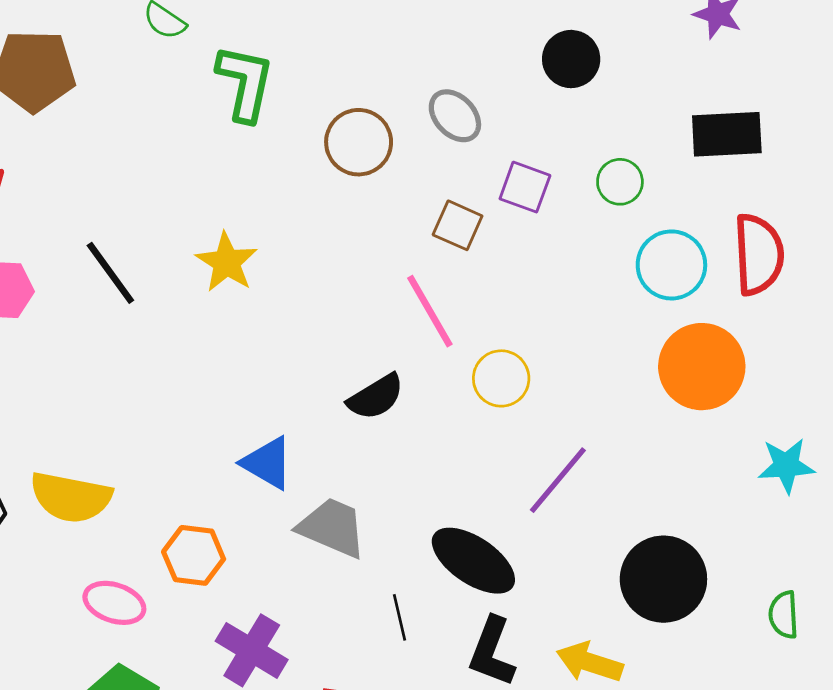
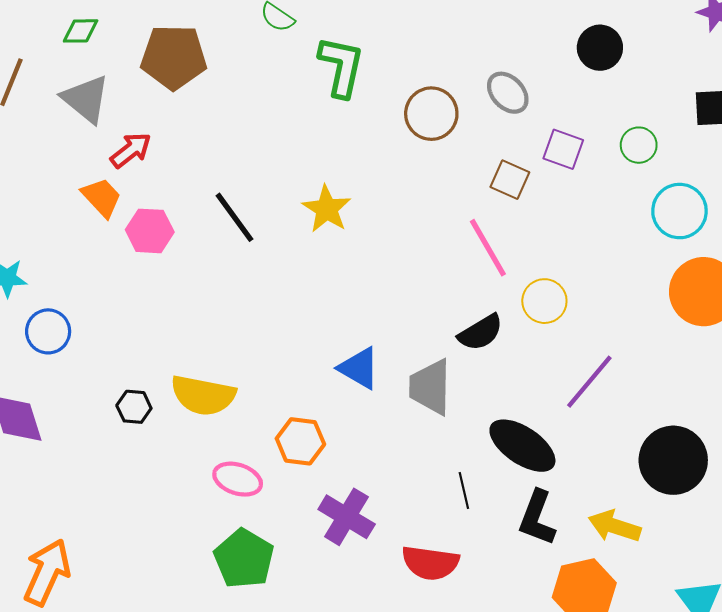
black semicircle: (376, 397) -> (481, 332), moved
gray trapezoid: (332, 528) -> (430, 387), moved, turned -112

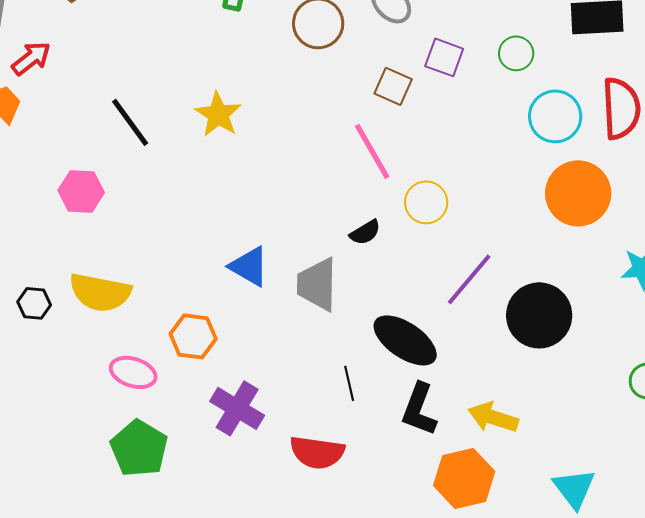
pink hexagon: (150, 231) -> (81, 191), moved
black semicircle: (481, 332) -> (365, 232), size x0.7
black circle: (673, 460) -> (539, 315), moved

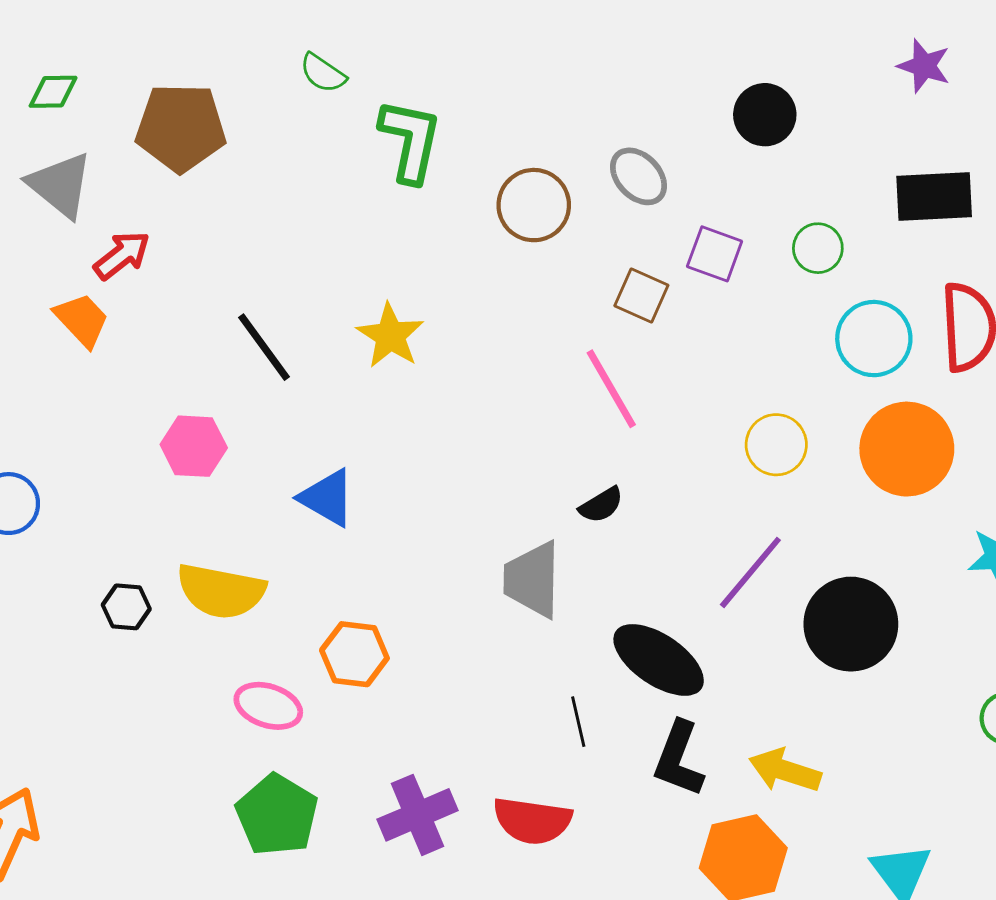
yellow circle: (426, 202) -> (776, 445), moved
blue triangle: (249, 266) -> (327, 498), moved
purple cross: (237, 408) -> (418, 815), moved, turned 36

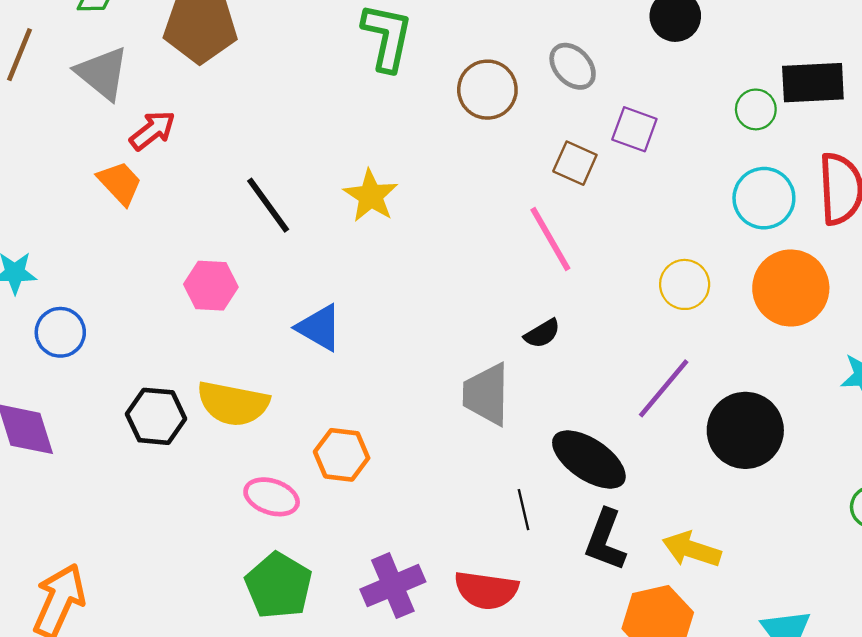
green circle: (818, 248) -> (756, 109), moved
black hexagon: (126, 607) -> (156, 416), size x1.5

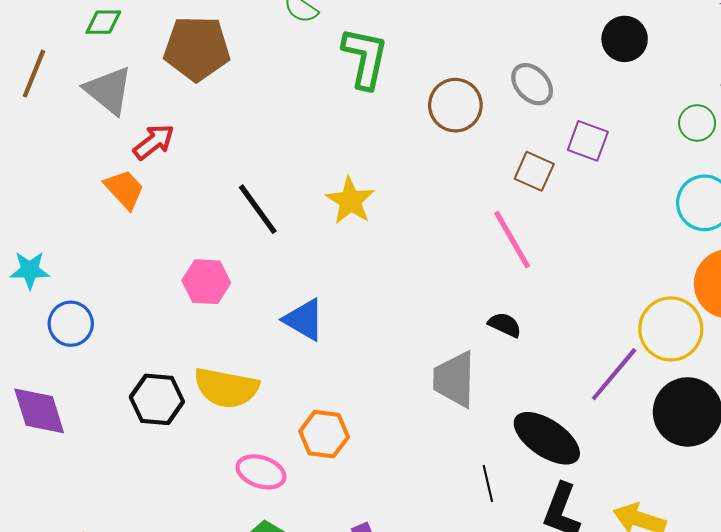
yellow circle: (685, 284) -> (671, 329), moved, size x1.4
black semicircle: (542, 333) -> (505, 325), turned -124

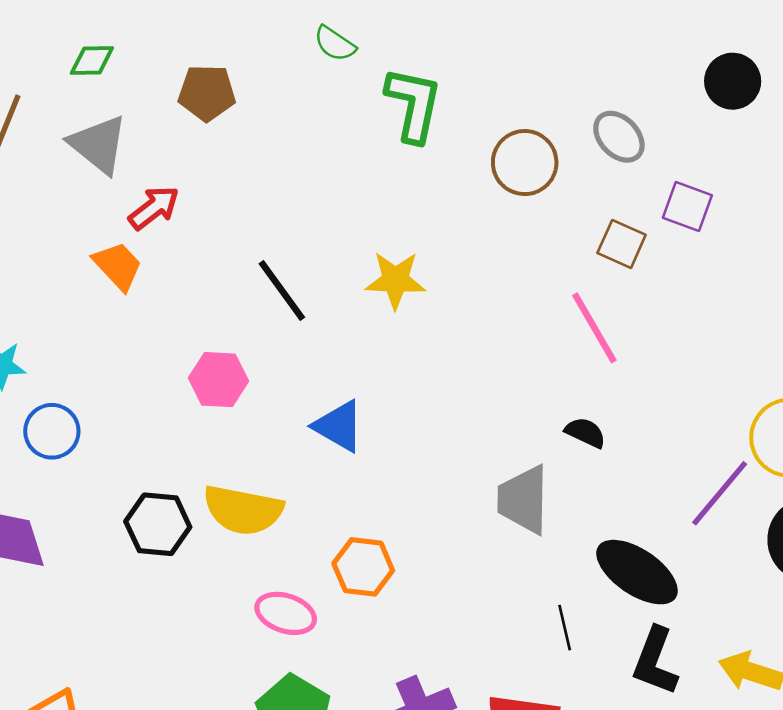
brown pentagon: (197, 48) -> (207, 93), size x0.7
yellow star: (350, 201) -> (395, 280), turned -30

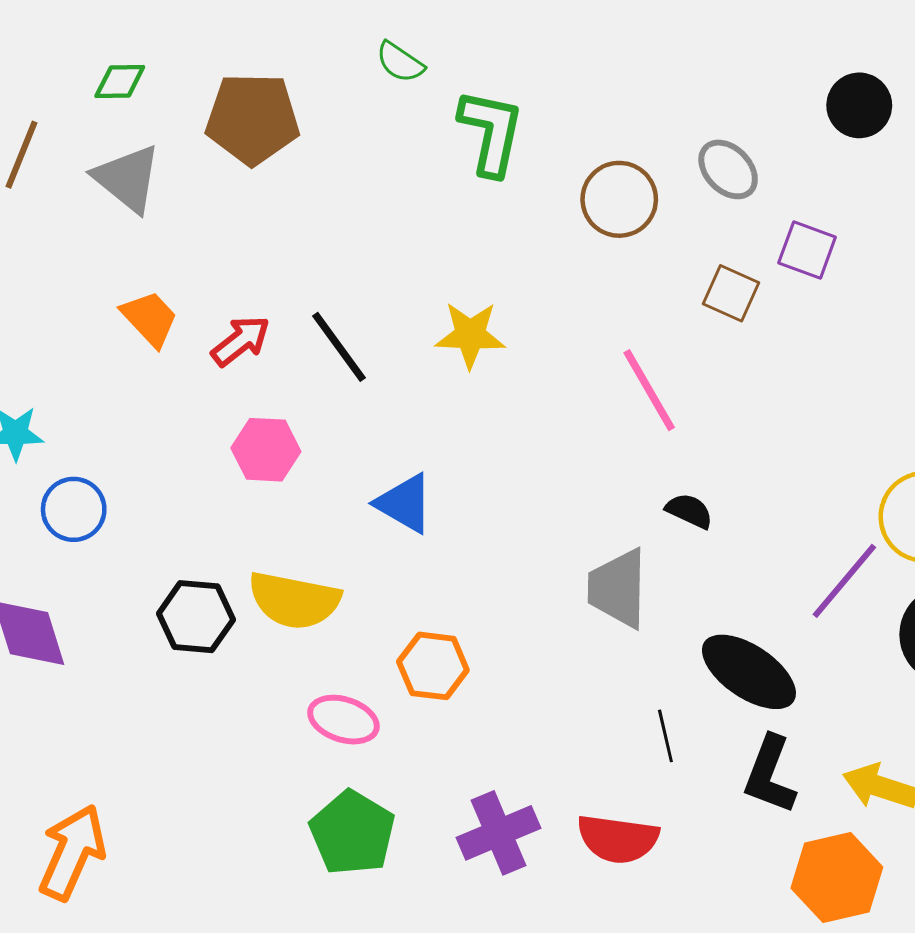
brown pentagon: (207, 93) -> (253, 119), size x1.4
red arrow: (154, 208) -> (241, 341), moved
pink line: (594, 328) -> (649, 390), moved

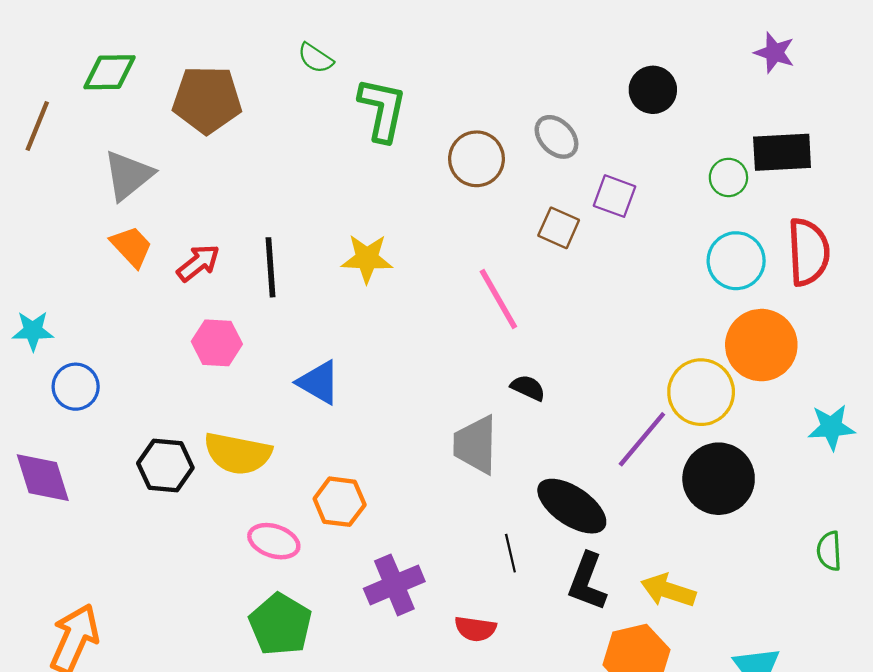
green diamond: (120, 82) -> (110, 72), size x1.4
gray triangle: (127, 178) -> (128, 175), moved, turned 42
black line: (339, 347) -> (271, 267), turned 32
purple cross: (498, 833) -> (394, 585), moved
red semicircle: (618, 839) -> (475, 629), size x0.7

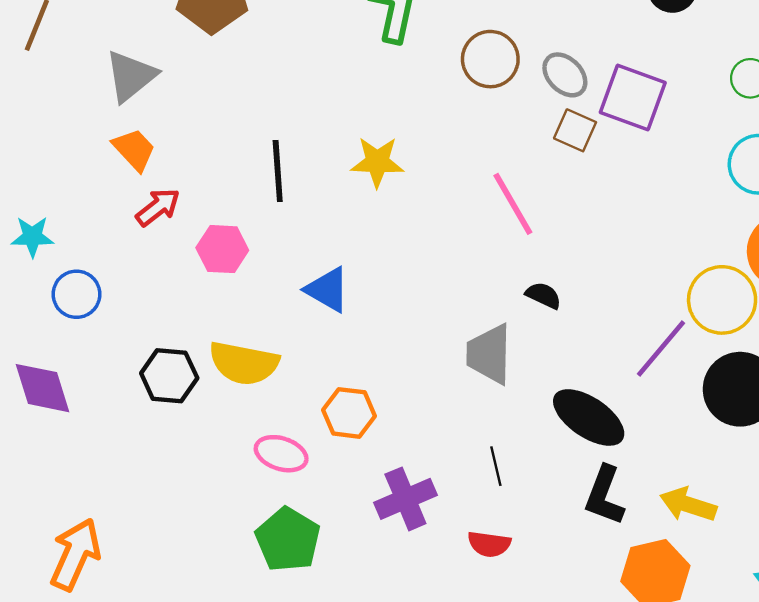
gray ellipse: (556, 137) -> (565, 75), moved
purple square: (615, 196) -> (633, 98), size x1.5
red arrow: (198, 263) -> (158, 207), moved
black line: (510, 553) -> (496, 466), moved

